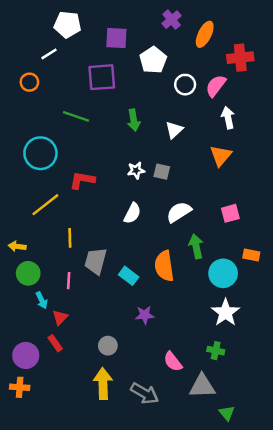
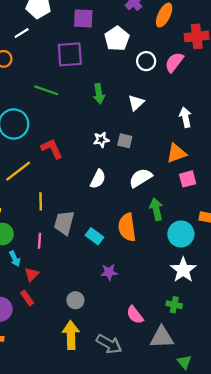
white arrow: (228, 118) -> (185, 117), moved
orange triangle: (221, 156) -> (176, 153), moved, turned 30
red L-shape: (82, 180) -> (52, 149), turned 55

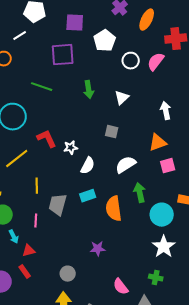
white star: (101, 140) -> (71, 148), moved
cyan rectangle: (94, 236) -> (88, 196), moved, turned -56
red triangle: (32, 274) -> (29, 251), turned 32

